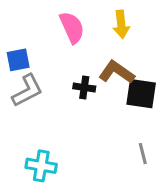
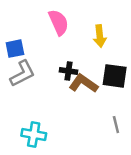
yellow arrow: (121, 24) -> (100, 36), moved
brown L-shape: (117, 72) -> (84, 83), moved

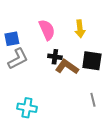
pink semicircle: (59, 22) -> (47, 30), moved

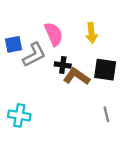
gray L-shape: (18, 59) -> (34, 55), moved
cyan cross: (27, 108) -> (19, 115), moved

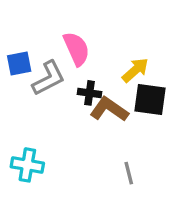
yellow arrow: (91, 33) -> (135, 70), moved, turned -126
gray line: (106, 114) -> (129, 173), moved

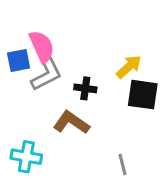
pink semicircle: (76, 49) -> (42, 46), moved
brown L-shape: (109, 109) -> (71, 123), moved

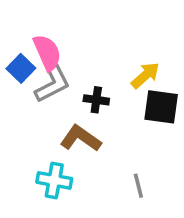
blue square: (19, 60) -> (21, 68), turned -35
cyan cross: (26, 157) -> (54, 180), moved

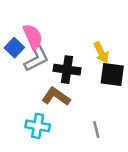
yellow arrow: (145, 75) -> (101, 52), turned 105
black cross: (96, 100) -> (67, 70), size x1.5

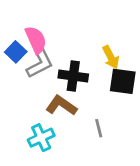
cyan cross: (38, 126) -> (41, 138), turned -35
gray line: (96, 130) -> (99, 128), moved

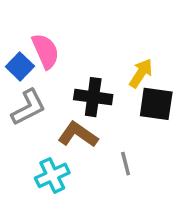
yellow arrow: (111, 57) -> (141, 73), turned -120
gray L-shape: (40, 64) -> (28, 107), moved

